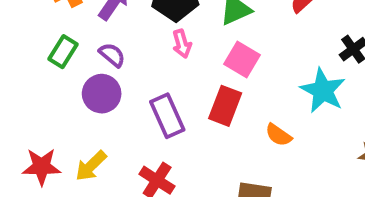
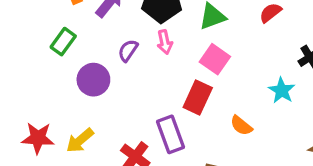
purple semicircle: (112, 55) -> (128, 51), moved, turned -100
cyan star: (323, 91) -> (282, 91), size x0.7
purple rectangle: (167, 116) -> (171, 134), moved

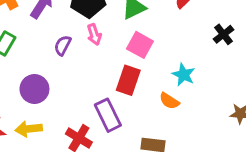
purple circle: (93, 80) -> (34, 89), moved
cyan star: (282, 91) -> (184, 75), moved
yellow arrow: (80, 140) -> (29, 129), turned 40

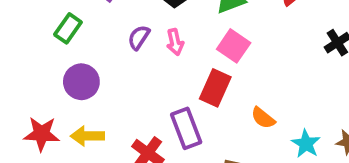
pink arrow: (94, 35) -> (175, 42), moved
cyan star: (184, 75) -> (306, 144), moved
purple circle: (34, 89) -> (81, 82), moved

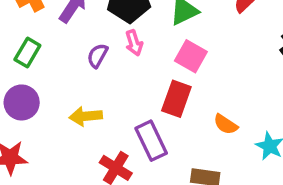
pink arrow: (175, 42) -> (134, 43), moved
purple circle: (81, 82) -> (22, 102), moved
yellow arrow: (87, 136) -> (86, 116), moved

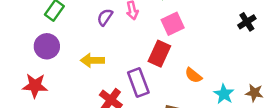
pink square: (191, 56) -> (173, 24), turned 30

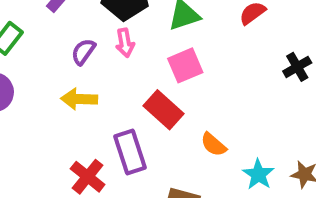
red rectangle: (159, 54) -> (163, 110), turned -75
yellow arrow: (92, 60) -> (79, 99), moved

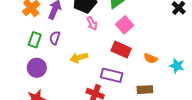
purple semicircle: (83, 52) -> (55, 38), moved
purple rectangle: (130, 152) -> (112, 75), turned -40

